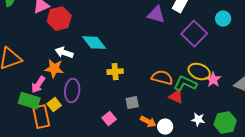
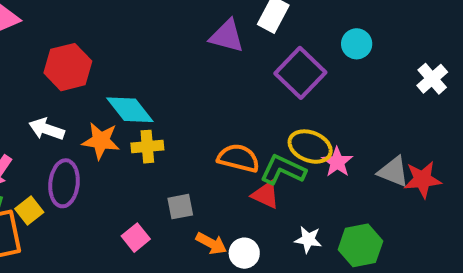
red hexagon: (59, 19) -> (68, 67), moved
cyan diamond: (94, 43) -> (130, 110), moved
white arrow: (64, 53) -> (47, 129), moved
orange star: (54, 69) -> (101, 141), moved

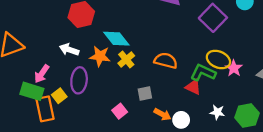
yellow cross: (147, 147) -> (126, 60), turned -35
orange semicircle: (238, 158) -> (166, 61), moved

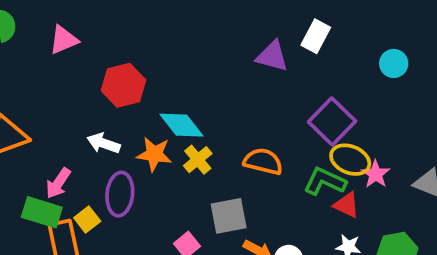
purple square: (213, 18) -> (332, 122), moved
red triangle: (193, 87) -> (347, 205), moved
gray square: (145, 94) -> (229, 216), size x1.5

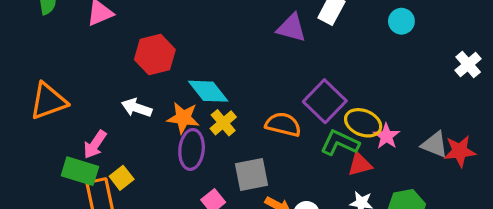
cyan circle: (394, 63) -> (401, 21), moved
purple square: (332, 122) -> (325, 101), moved
purple ellipse: (120, 194) -> (192, 149), moved
red triangle: (347, 205) -> (360, 164), turned -40

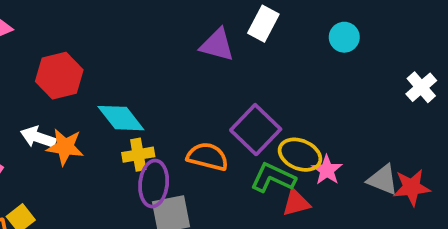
orange star: (183, 118) -> (65, 147), moved
yellow cross: (223, 123) -> (138, 155), turned 30
purple ellipse: (192, 149) -> (154, 184), moved

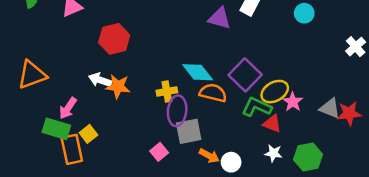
cyan diamond: (121, 118) -> (198, 72), moved
yellow ellipse: (300, 155) -> (275, 92), turned -52
red triangle: (296, 203) -> (272, 124), turned 36

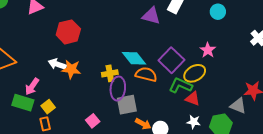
pink star: (293, 102) -> (208, 50), moved
gray triangle: (330, 108) -> (238, 106), moved
orange rectangle: (72, 149) -> (45, 124), moved, size x0.6
pink square: (159, 152) -> (93, 121), moved

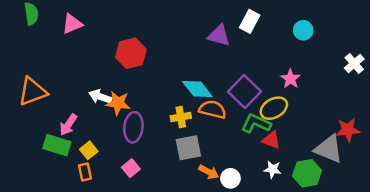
red hexagon: (68, 32) -> (131, 53), moved
yellow cross: (110, 73) -> (181, 117), moved
purple ellipse: (118, 88) -> (133, 127), moved
gray triangle: (238, 106) -> (329, 149), size x1.4
pink square: (93, 121) -> (131, 168), moved

